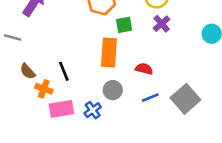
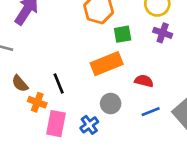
purple cross: (162, 24) -> (163, 33), turned -30
orange rectangle: (109, 52) -> (107, 64), turned 64
pink rectangle: (61, 109) -> (56, 124), turned -70

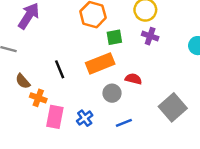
black line: (59, 84) -> (60, 69), moved
gray circle: (111, 104) -> (112, 93), moved
blue line: (151, 112) -> (124, 123), moved

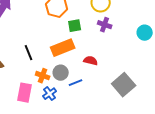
gray circle: (112, 93) -> (61, 73), moved
orange cross: (38, 98) -> (43, 76), moved
blue line: (124, 123) -> (76, 83), moved

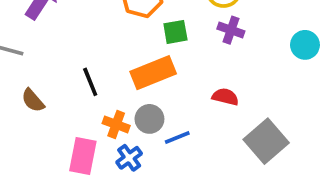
red semicircle: (91, 61) -> (225, 97), moved

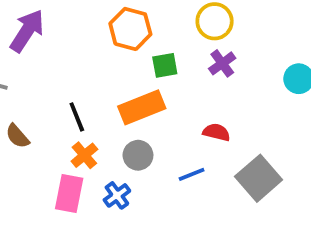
purple cross: (231, 30) -> (222, 63), turned 35
orange cross: (116, 124) -> (84, 155), moved, turned 30
blue line: (177, 137) -> (192, 174), moved

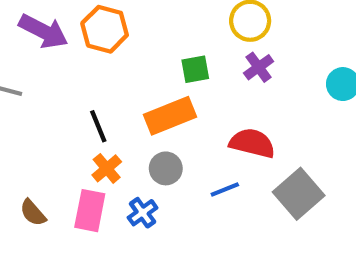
orange hexagon: (130, 29) -> (105, 29), moved
purple arrow: (27, 31) -> (43, 31), turned 84
red semicircle: (216, 132) -> (252, 143), size x1.5
brown semicircle: (17, 136) -> (33, 213), moved

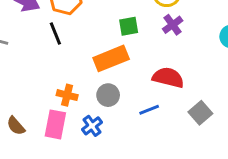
black line: (98, 126) -> (55, 34), moved
orange cross: (107, 168) -> (67, 95), turned -36
gray square: (299, 194) -> (200, 113), size x0.7

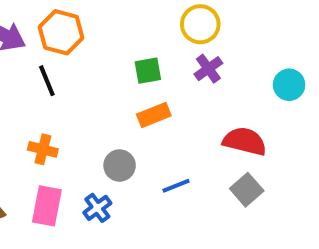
orange rectangle: (111, 58) -> (154, 115), moved, size x0.7
red semicircle: (168, 78) -> (245, 141), moved
orange cross: (67, 95) -> (43, 149), moved

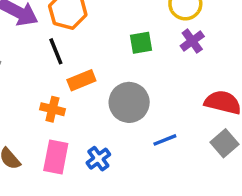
orange rectangle: (154, 115) -> (81, 80), moved
gray circle: (120, 165) -> (129, 102), moved, size x1.5

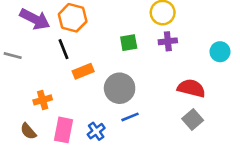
purple cross: (192, 41) -> (168, 41), turned 30
orange cross: (52, 109) -> (43, 100), moved, turned -30
blue line: (165, 140) -> (130, 117), moved

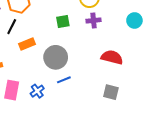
black line: (64, 49) -> (12, 27), turned 49
cyan circle: (220, 52) -> (134, 20), moved
gray square: (193, 120) -> (111, 92), moved, turned -35

